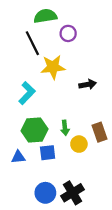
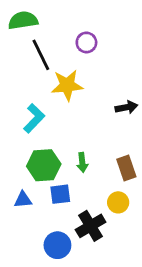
green semicircle: (45, 16) -> (23, 20), moved
black arrow: (88, 84) -> (126, 107), moved
yellow circle: (79, 144) -> (118, 202), moved
black cross: (72, 193) -> (91, 226), moved

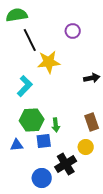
purple circle: (86, 42) -> (73, 31), moved
green arrow: (82, 162) -> (56, 125), moved

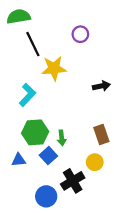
blue square: (44, 141) -> (48, 156), turned -35

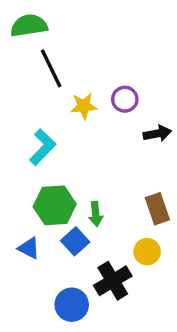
purple circle: (80, 34) -> (125, 99), moved
yellow star: (54, 68) -> (84, 106), size x0.7
blue triangle: (19, 160) -> (29, 248), turned 32

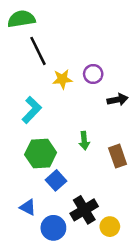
green arrow: (96, 214) -> (84, 141), moved
blue triangle: (29, 248) -> (28, 207), moved
yellow circle: (147, 252) -> (110, 227), moved

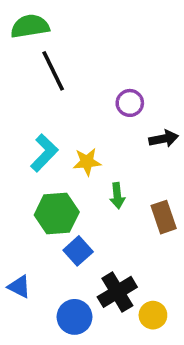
yellow star: (62, 79) -> (87, 162), moved
blue triangle: (28, 207) -> (19, 287), moved

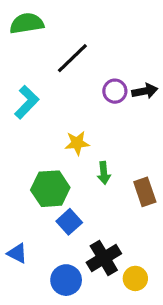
black line: (53, 71) -> (72, 58), moved, turned 72
black arrow: (164, 139) -> (145, 91), moved
cyan L-shape: (44, 153) -> (27, 102), moved

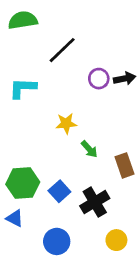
cyan L-shape: (27, 102) -> (23, 88), turned -132
green arrow: (104, 173) -> (89, 149), turned -36
green hexagon: (50, 189) -> (23, 183), moved
black cross: (104, 258) -> (95, 202), moved

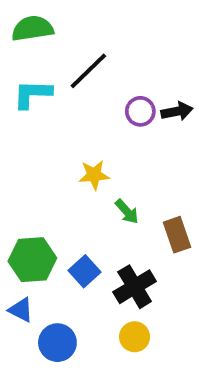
cyan L-shape: (23, 88) -> (32, 94), moved
yellow circle: (116, 240) -> (135, 337), moved
blue circle: (57, 241) -> (57, 343), moved

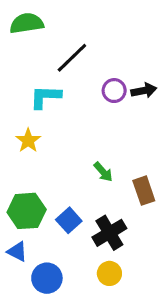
cyan L-shape: (32, 94) -> (45, 97), moved
yellow star: (94, 175) -> (28, 141), moved, turned -30

